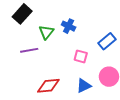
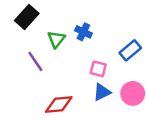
purple line: (29, 50) -> (35, 61), turned 66
blue triangle: (84, 86) -> (102, 92), moved

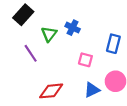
blue rectangle: (130, 50) -> (113, 44), turned -36
blue triangle: (102, 92) -> (92, 90), moved

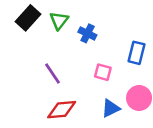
green triangle: (49, 34) -> (59, 21), moved
purple line: (31, 53) -> (53, 73), moved

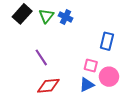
blue cross: (87, 33) -> (66, 17), moved
pink square: (103, 72) -> (91, 65), moved

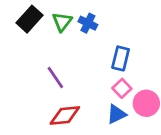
blue rectangle: (107, 41) -> (121, 58), moved
pink square: (91, 65) -> (122, 88), turned 32

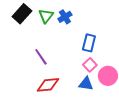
blue cross: (88, 23) -> (65, 17), turned 32
blue triangle: (116, 114) -> (86, 84), turned 35

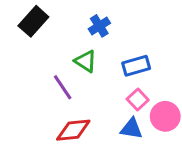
green triangle: (46, 16) -> (86, 61), moved, turned -35
blue rectangle: (89, 43) -> (136, 66), turned 60

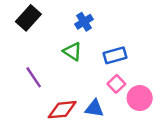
purple line: (63, 87) -> (34, 77), moved
blue triangle: (132, 129) -> (94, 108), moved

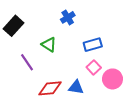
black rectangle: (28, 18) -> (13, 26), moved
green triangle: (72, 51) -> (49, 45), moved

